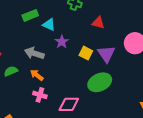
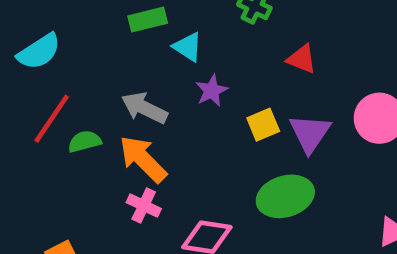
yellow square: (86, 53) -> (263, 125), turned 32
orange arrow: (37, 75) -> (143, 159), size x1.6

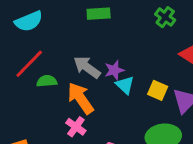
cyan triangle: (188, 47) -> (125, 85), moved
purple star: (212, 91) -> (114, 70), moved
yellow square: (263, 125) -> (158, 90), turned 36

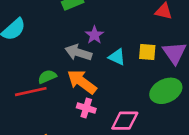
red line: (29, 64) -> (31, 92), moved, turned 52
purple star: (114, 70) -> (94, 35), moved

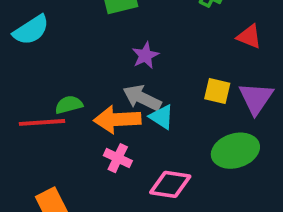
gray arrow: (78, 53) -> (142, 98), moved
cyan triangle: (117, 57) -> (162, 117), moved
orange arrow: (82, 82) -> (117, 119), turned -48

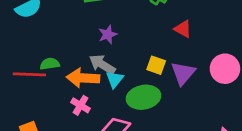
cyan triangle: (162, 117) -> (115, 79), turned 30
green ellipse: (235, 151) -> (143, 97), moved

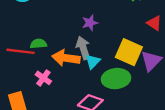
gray arrow: (102, 64) -> (83, 48), turned 35
yellow square: (156, 65) -> (129, 52), size x1.6
pink cross: (81, 105) -> (43, 78), moved

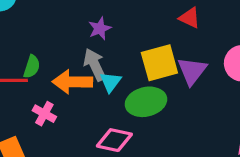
green semicircle: (39, 44) -> (32, 67), turned 119
yellow square: (129, 52) -> (159, 63), turned -32

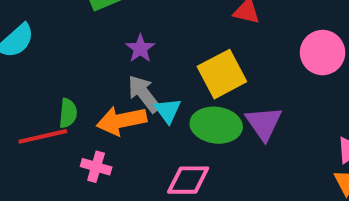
purple triangle: (192, 71) -> (264, 123), moved
green ellipse: (146, 102) -> (216, 125), turned 33

